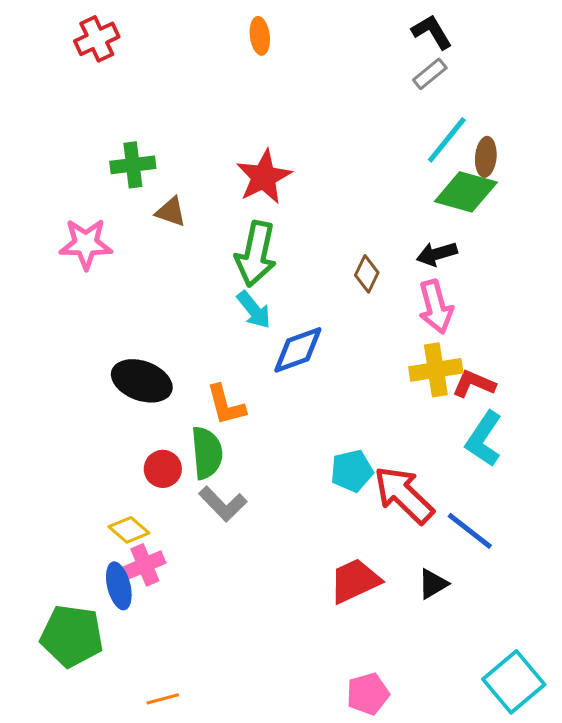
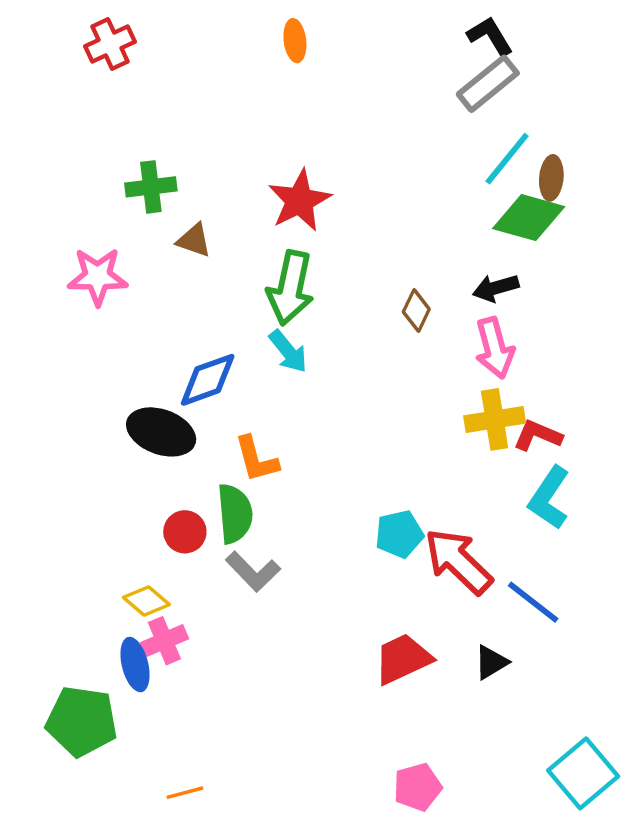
gray rectangle: (430, 74) -> (488, 84), size x1.6
blue diamond: (298, 350) -> (208, 380), moved

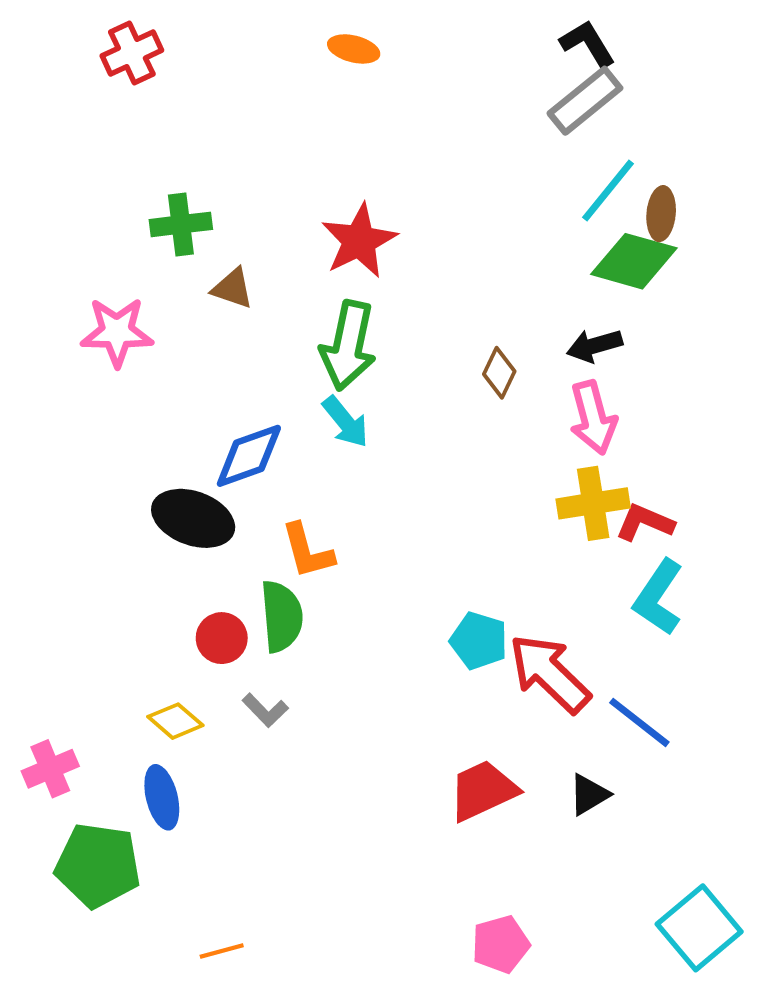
orange ellipse: (295, 41) -> (354, 49), turned -69
cyan pentagon: (399, 534) -> (479, 641), turned 30
gray L-shape: (253, 572) -> (265, 710), moved, size x0.7
pink cross: (164, 641) -> (50, 769), moved

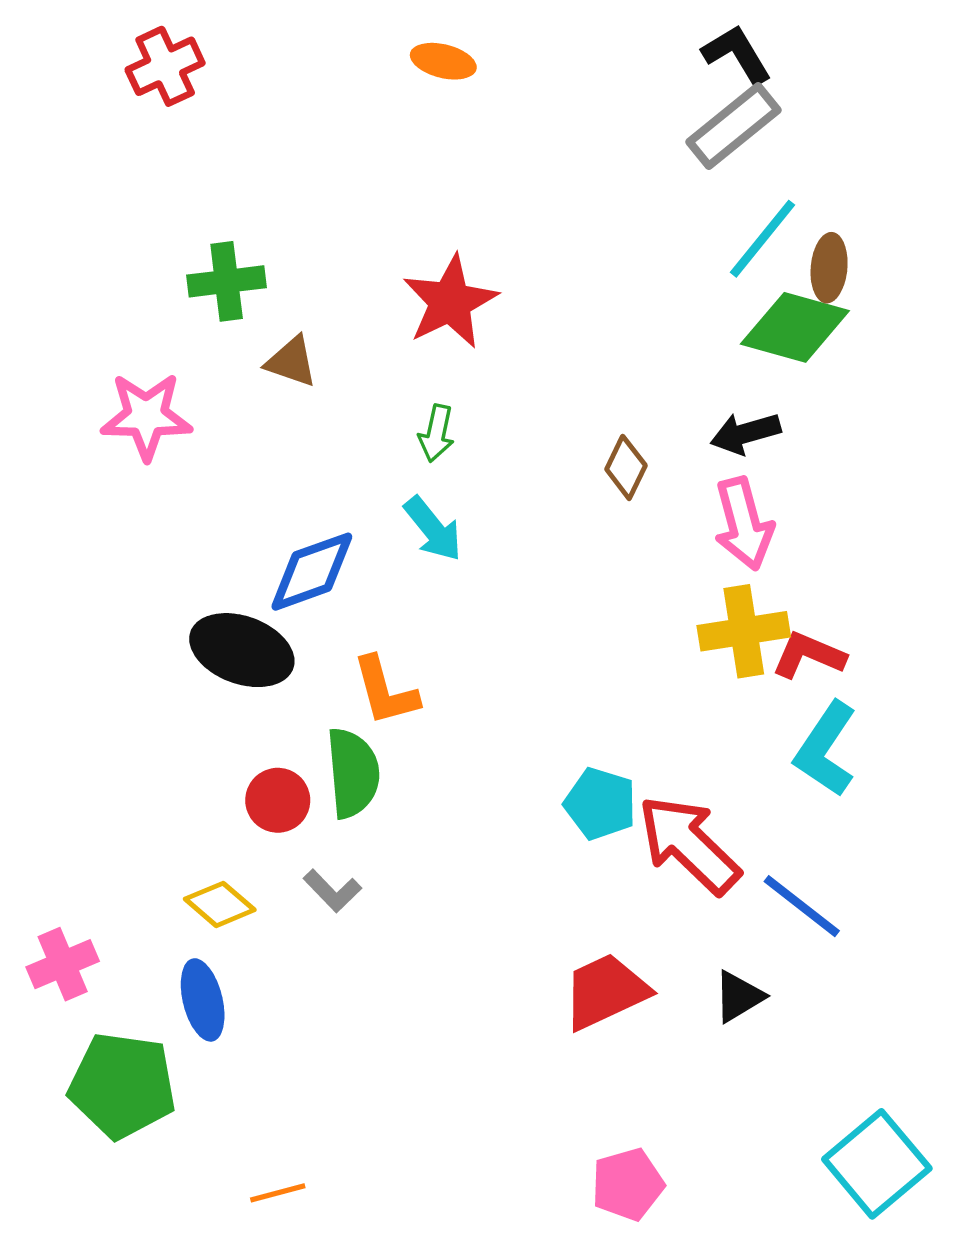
green arrow: (348, 346) -> (436, 433), size x0.5

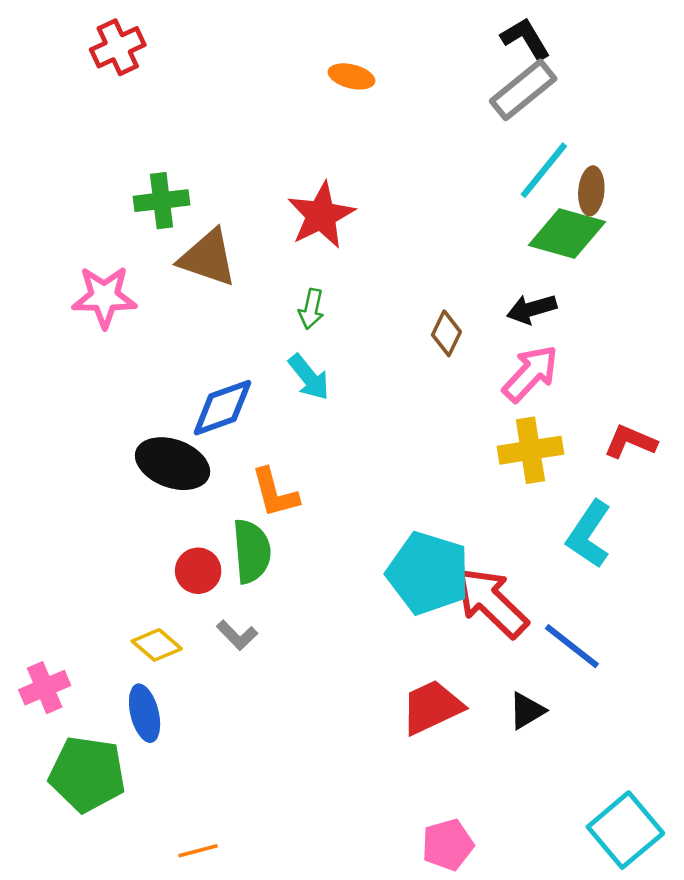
orange ellipse: (443, 61) -> (351, 76), moved
brown triangle: (291, 362) -> (208, 258), size x1.6
pink arrow: (744, 524) -> (530, 373), turned -122
red L-shape: (809, 655) -> (630, 442), moved
cyan pentagon: (600, 804) -> (428, 573), size x1.6

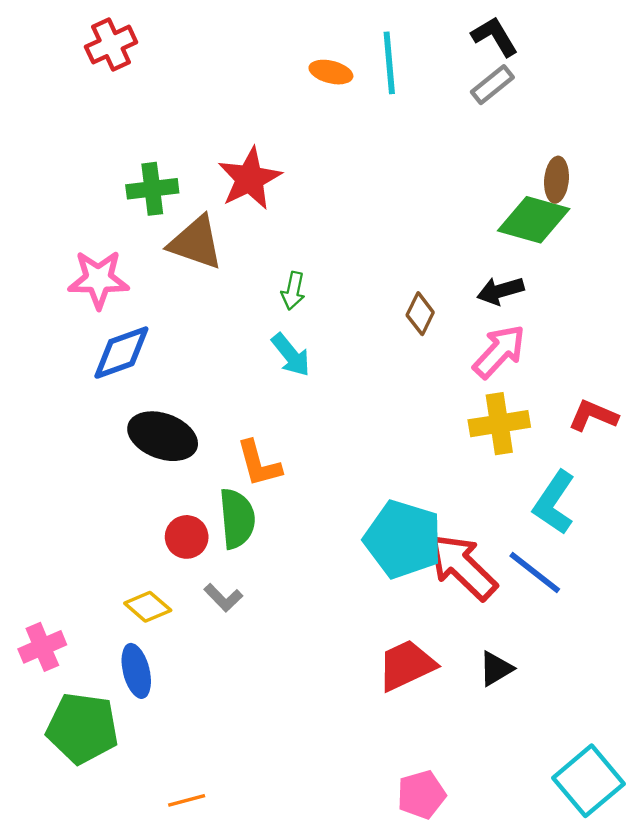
gray rectangle: (523, 90) -> (492, 85), size x0.7
cyan line: (544, 170) -> (389, 63), moved, turned -44
red star: (321, 215) -> (250, 179), moved
blue diamond: (222, 408) -> (121, 353), moved
blue line: (572, 646) -> (535, 572), moved

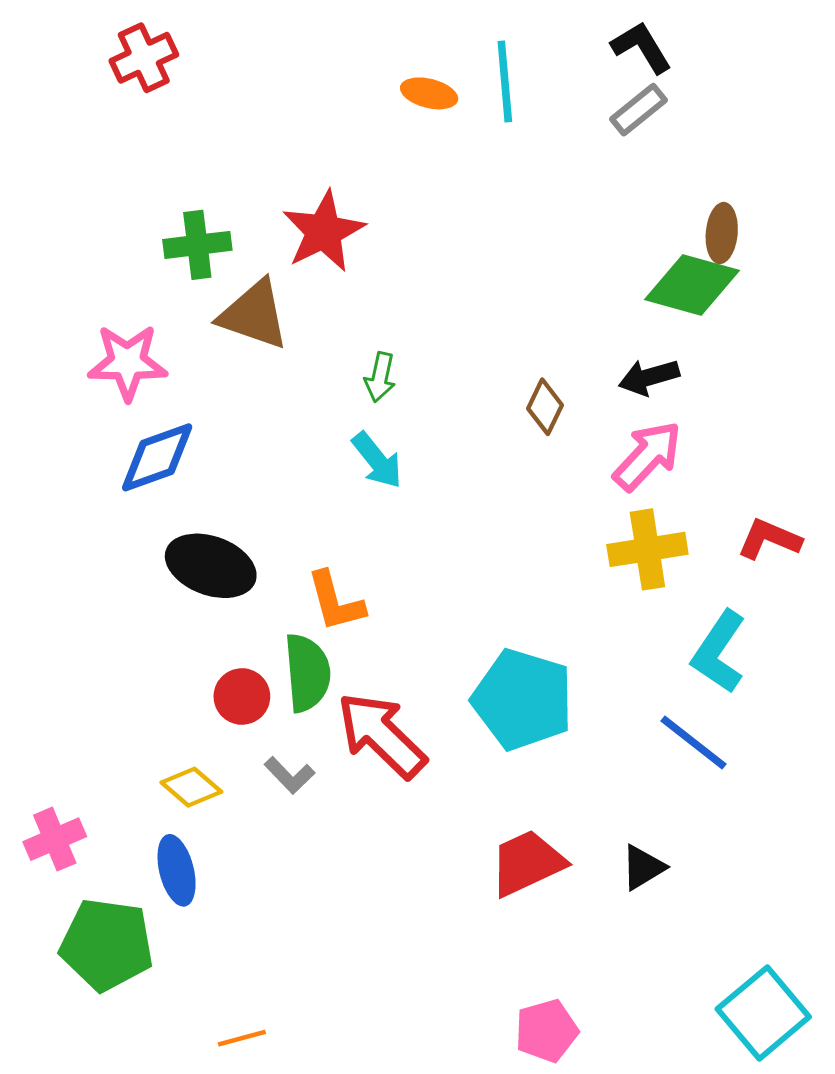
red arrow: (463, 567) -> (382, 735), moved

